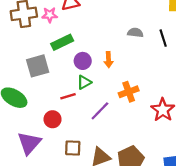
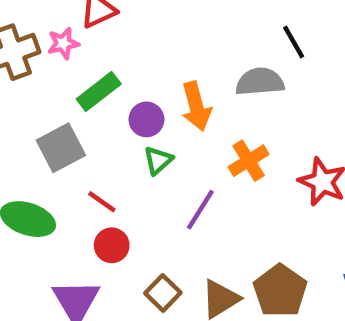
gray semicircle: (135, 33) -> (260, 82), moved, size x1.5
orange arrow: (109, 60) -> (196, 106), size x1.5
red line: (68, 96) -> (102, 202), moved, turned 64
brown square: (73, 148) -> (163, 293), turned -36

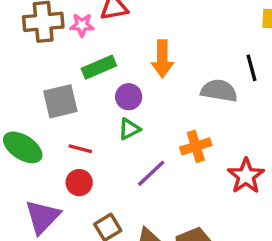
orange arrow: (196, 106) -> (162, 59), moved
red line: (102, 202) -> (80, 149), turned -35

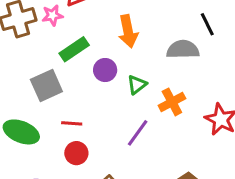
green triangle: (129, 129) -> (137, 85), moved

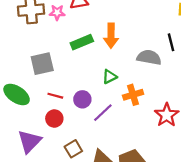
green rectangle: (74, 49) -> (82, 42), moved
purple circle: (105, 70) -> (82, 99), moved

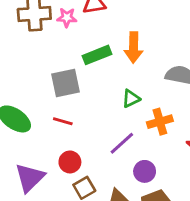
gray square: (42, 64) -> (66, 83), moved
purple circle: (82, 99) -> (145, 171), moved
red circle: (54, 119) -> (70, 162), moved

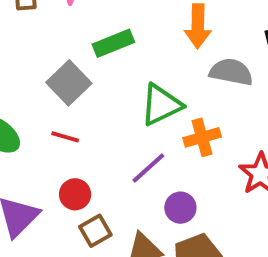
orange arrow: (134, 47) -> (198, 26), moved
gray square: (66, 83) -> (69, 83), turned -32
green triangle: (131, 99) -> (161, 105), size x1.6

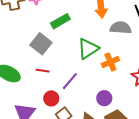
purple line: (148, 168) -> (70, 81), moved

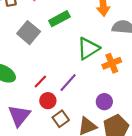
gray square: (41, 44) -> (29, 33), moved
red line: (43, 71) -> (40, 82), moved, turned -56

